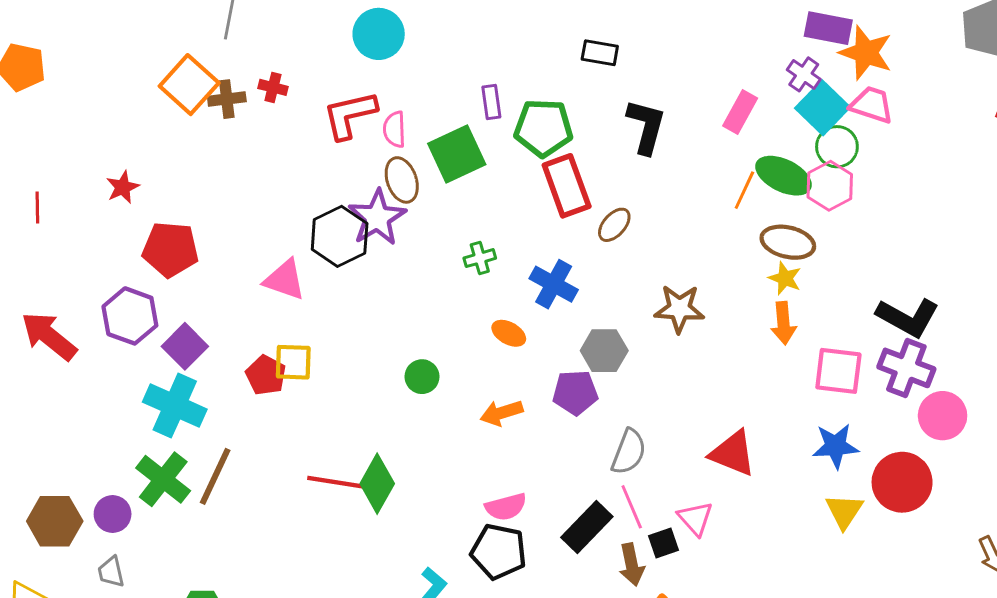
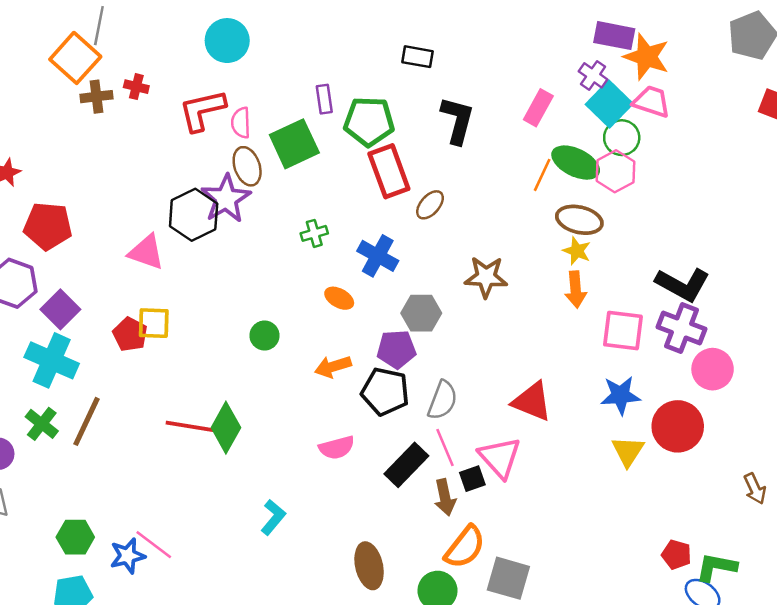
orange square: (189, 85) -> (75, 58), moved
green cross: (163, 479) -> (42, 424), size x0.7
pink triangle: (695, 518) -> (500, 457), size x1.4
black pentagon: (499, 552) -> (385, 392), moved

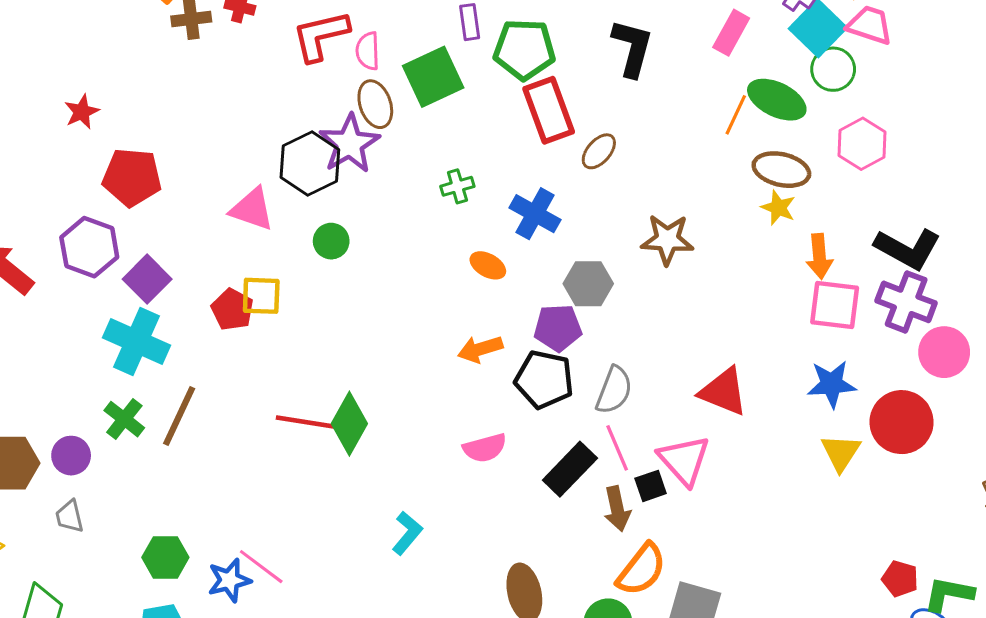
pink hexagon: (615, 171) -> (862, 144), moved
orange arrow: (576, 289) -> (819, 256), moved
green circle: (264, 336) -> (331, 241), moved

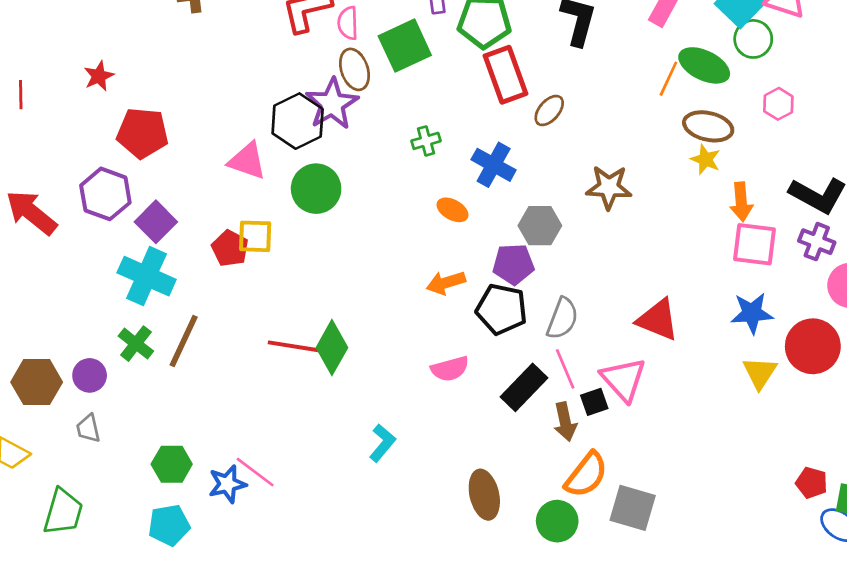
pink hexagon: (862, 144) -> (778, 104), size x0.7
green circle: (331, 241) -> (316, 189), size x1.6
purple cross: (906, 302) -> (817, 242), size x0.7

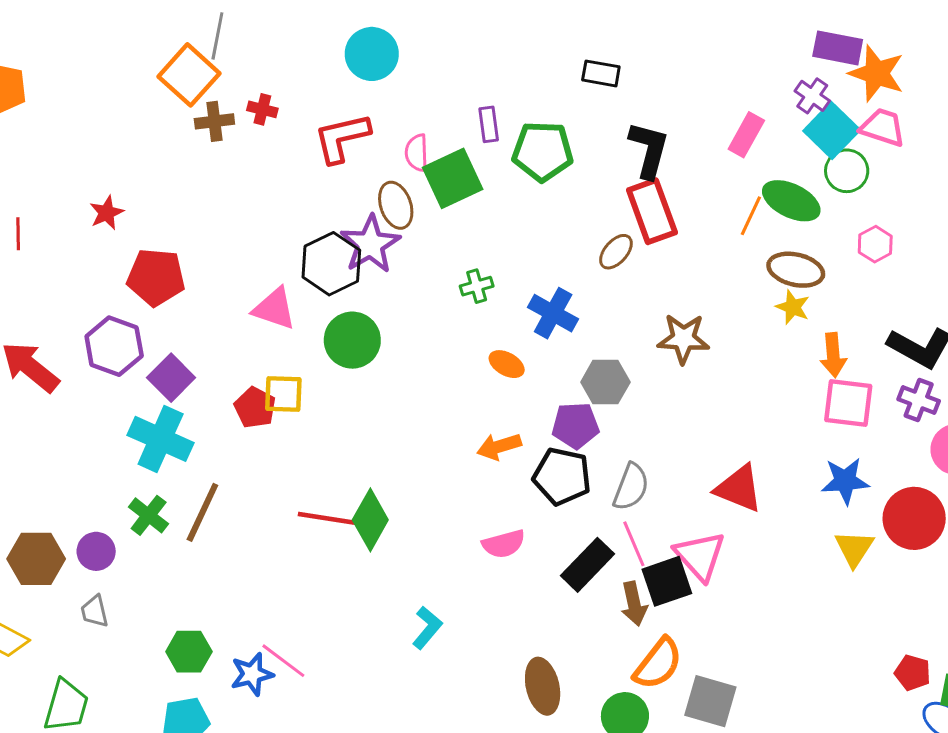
pink semicircle: (348, 23) -> (417, 153), moved
red rectangle: (505, 75) -> (652, 211), moved
black square: (594, 402) -> (667, 581), size x1.6

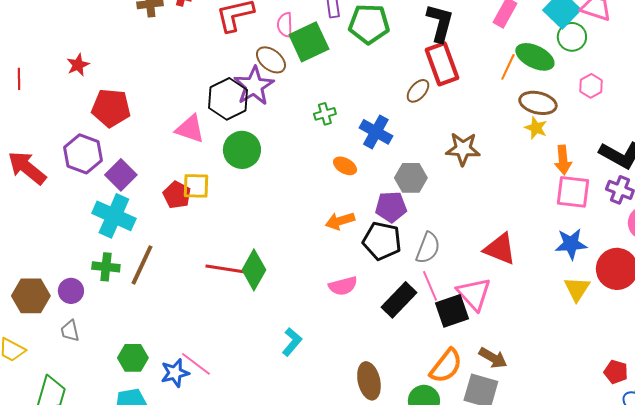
brown ellipse: (396, 205) -> (271, 60), turned -32
green cross: (149, 515) -> (106, 267), turned -32
brown arrow: (634, 604) -> (493, 358), moved, turned -48

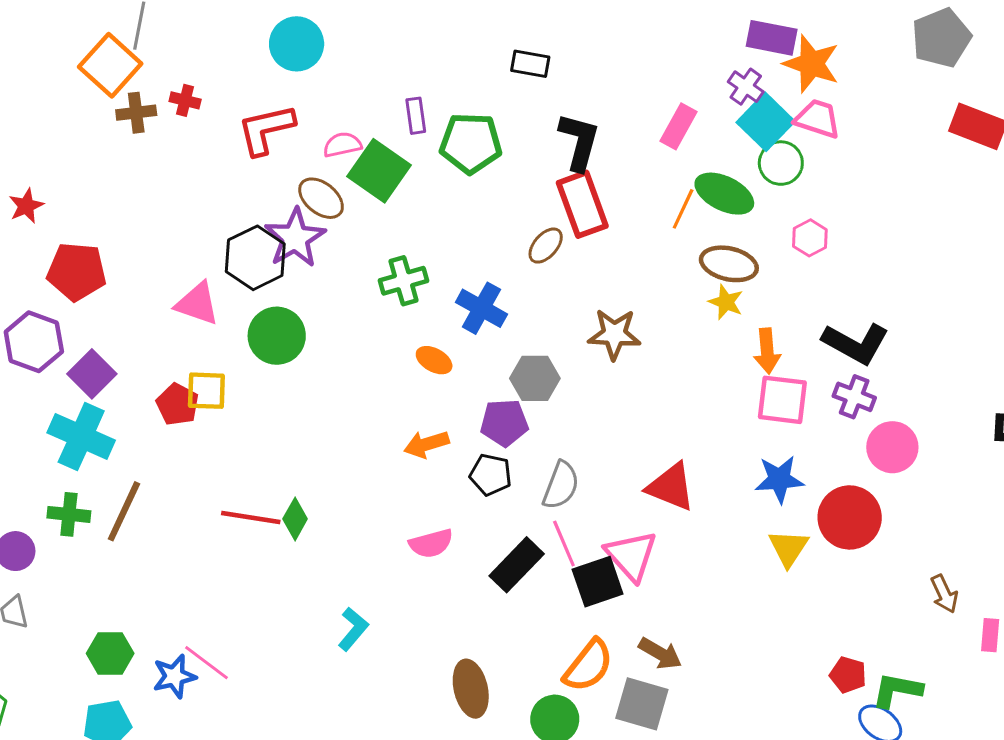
pink semicircle: (285, 25) -> (342, 145), turned 80
green square: (309, 42) -> (379, 171), turned -30
green cross: (325, 114) -> (404, 281), size x1.4
black pentagon: (382, 241) -> (491, 475), size x0.7
green diamond: (254, 270) -> (295, 519), size x0.7

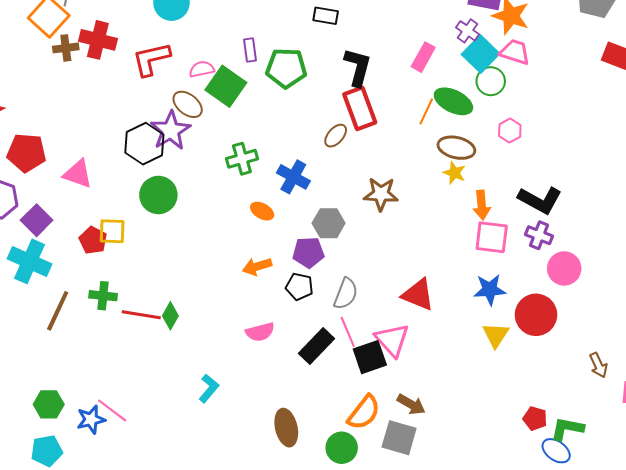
red cross: (185, 100) -> (98, 40), size x1.8
pink triangle: (197, 304) -> (78, 174), moved
green cross: (69, 514) -> (103, 296), moved

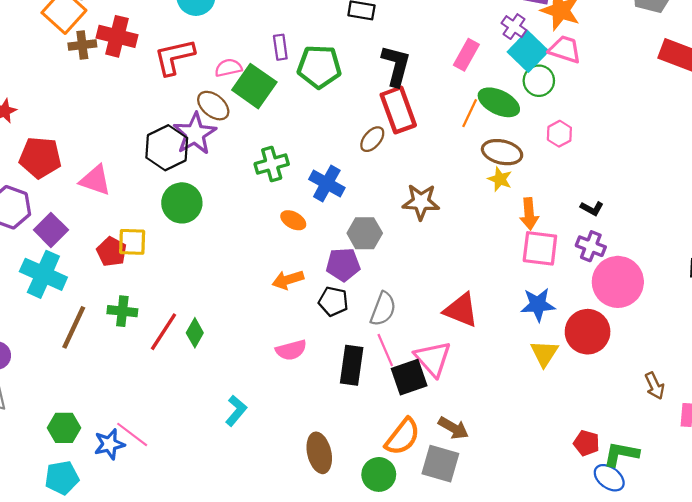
black L-shape: (540, 200) -> (592, 208), size x0.5
pink circle: (564, 268) -> (618, 282), size x1.4
red line: (141, 315) -> (163, 332), turned -66
black rectangle: (316, 346) -> (352, 365), turned -36

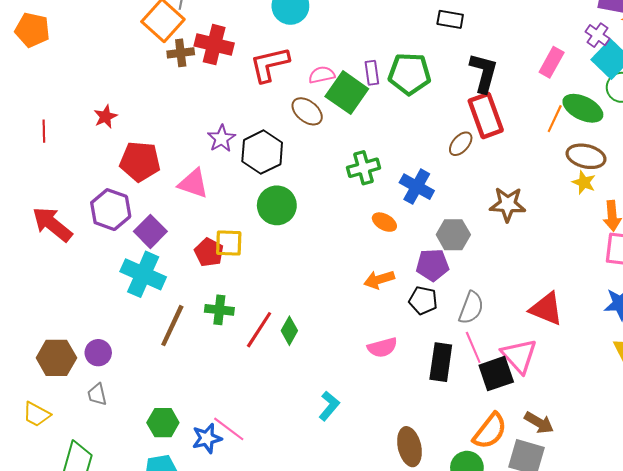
purple rectangle: (280, 47) -> (372, 73), moved
purple star: (195, 134) -> (221, 139), moved, size x0.7

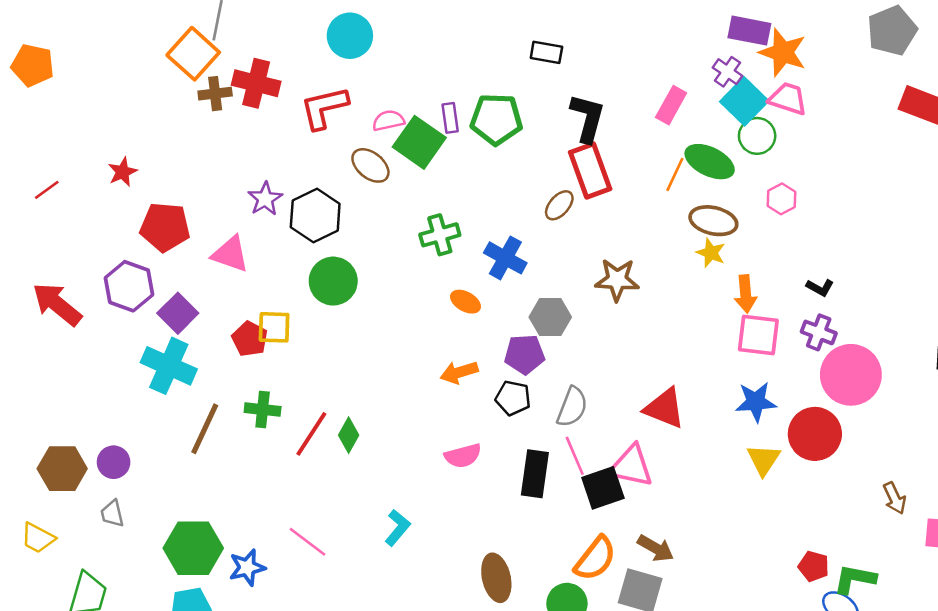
red line: (44, 131) -> (47, 190), turned 55
pink triangle: (519, 356) -> (631, 466), turned -36
green hexagon: (163, 423) -> (193, 548), size x1.5
pink line: (229, 429) -> (308, 542), moved

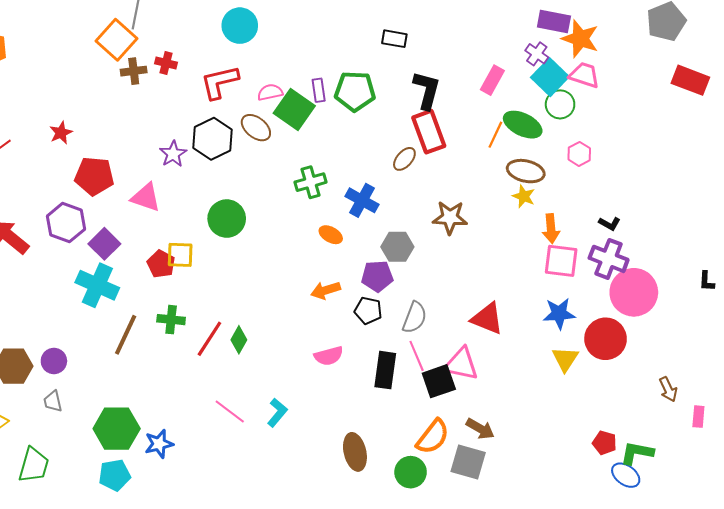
red cross: (256, 83) -> (166, 63), size x0.6
black hexagon: (315, 216) -> (213, 139), moved
purple cross: (819, 332) -> (609, 259), size x1.4
pink line: (308, 542) -> (230, 412), moved

